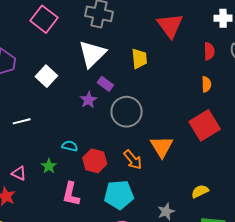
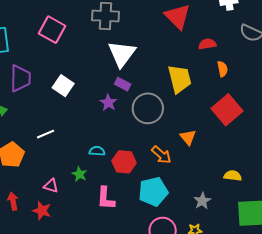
red semicircle: (209, 51) -> (207, 44), moved, turned -90
white triangle: (92, 54) -> (122, 54), moved
yellow trapezoid: (139, 59) -> (180, 79), moved, size x1.4
orange triangle: (162, 147) -> (188, 137), size x0.7
yellow semicircle: (200, 191) -> (233, 176), turned 42

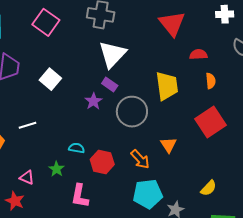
yellow semicircle: (233, 176) -> (209, 188), turned 120
cyan pentagon: (153, 192) -> (148, 194), moved

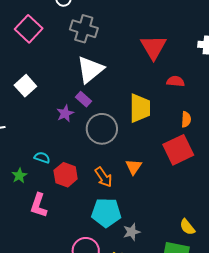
orange semicircle: (211, 81) -> (186, 119), moved
yellow semicircle: (209, 188) -> (187, 227), moved, turned 90

